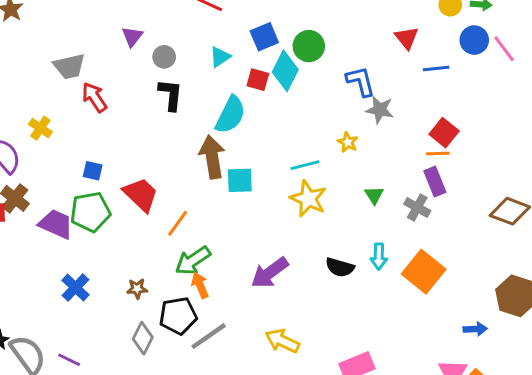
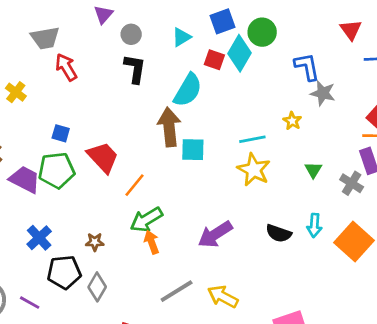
black pentagon: (178, 316) -> (64, 272), moved
gray line: (209, 336) -> (177, 291), moved

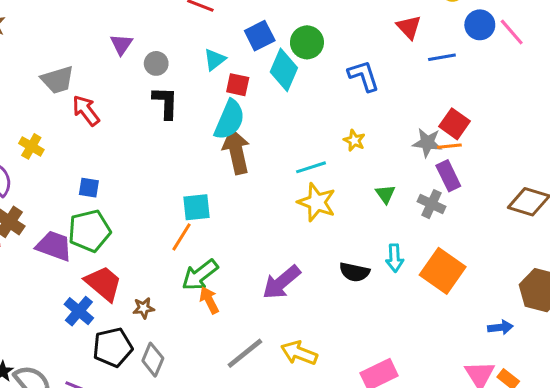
red square: (214, 60) -> (238, 85), moved
gray star: (323, 93) -> (427, 143), moved
brown arrow: (169, 127) -> (236, 151), moved
cyan square: (193, 150) -> (197, 207), moved
red trapezoid: (103, 157) -> (103, 283), moved

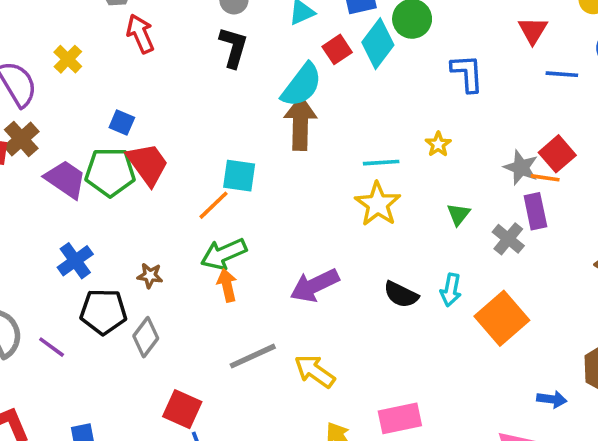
red square: (238, 85) -> (337, 49), moved, turned 30
red trapezoid: (103, 283) -> (148, 164), moved

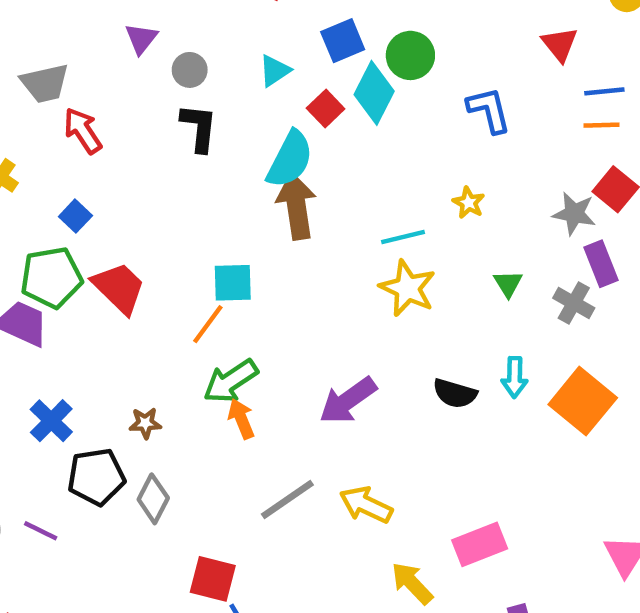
blue square: (122, 123) -> (75, 216), moved, turned 30
green pentagon: (110, 172) -> (51, 278), moved
orange line: (545, 178) -> (601, 125), moved

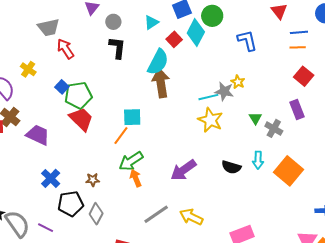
gray star: (574, 214) -> (224, 91), moved
green pentagon: (51, 278) -> (78, 95), moved
gray cross: (574, 303) -> (274, 128), moved

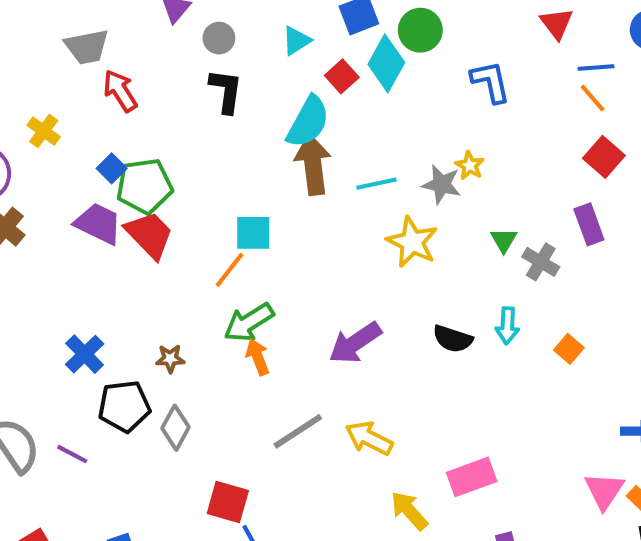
orange line: (298, 47) -> (593, 98), turned 49
cyan line: (208, 97) -> (376, 184), moved
purple trapezoid: (38, 135) -> (98, 224), moved
orange square: (288, 171) -> (569, 349), size x0.5

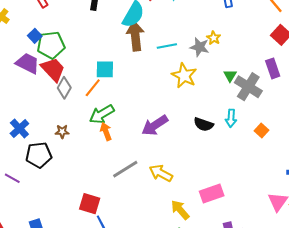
gray cross: (541, 262) -> (248, 87), size x1.5
gray diamond: (176, 428) -> (64, 88), moved

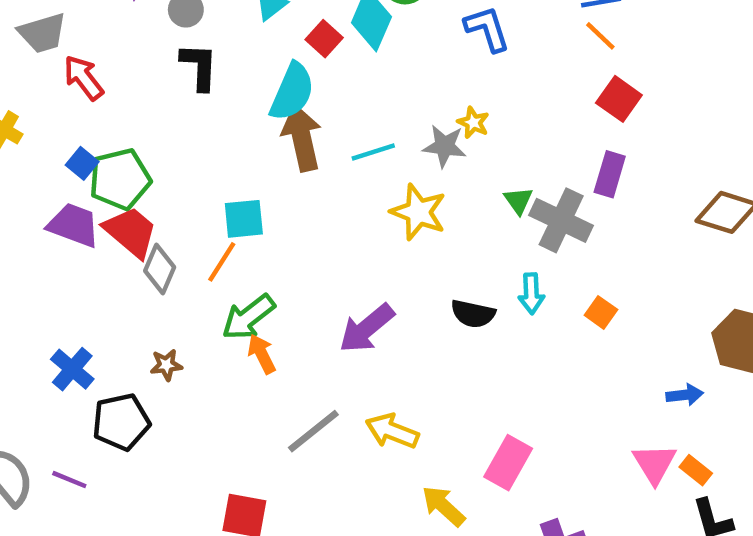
purple rectangle: (273, 68) -> (610, 174), turned 42
pink rectangle: (212, 194) -> (508, 463), turned -35

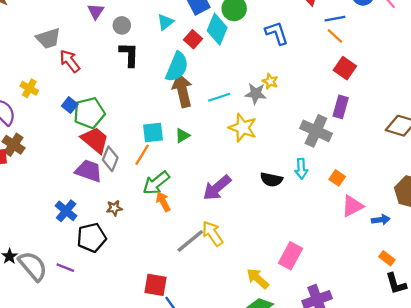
green triangle: (518, 201) -> (182, 136), moved, turned 35
purple trapezoid: (74, 225) -> (89, 171), moved
yellow arrow: (392, 431) -> (212, 233), moved, turned 35
pink triangle: (654, 464) -> (352, 206), moved, turned 35

